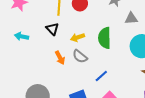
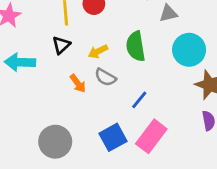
black triangle: (52, 29) -> (61, 45), turned 40
cyan arrow: (22, 36) -> (20, 62), size x1.5

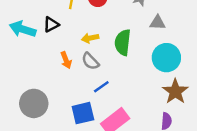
black triangle: (61, 45) -> (51, 25), moved
blue line: (139, 100) -> (101, 87), moved

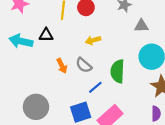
black triangle: (51, 25) -> (46, 35), turned 32
yellow arrow: (90, 38) -> (93, 40), moved
green semicircle: (123, 42) -> (117, 71), moved

